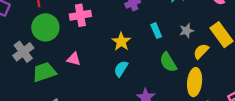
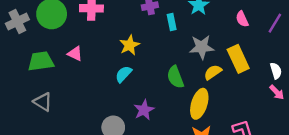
cyan rectangle: (156, 31) -> (172, 22), moved
gray star: (187, 31) -> (202, 47), size x1.5
gray cross: (23, 52) -> (17, 21), moved

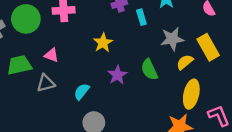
cyan semicircle: (124, 74) -> (82, 92), moved
gray triangle: (43, 102) -> (46, 83), moved, turned -42
yellow ellipse: (199, 104) -> (191, 94), moved
purple star: (144, 110) -> (117, 75), moved

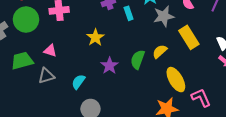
gray star: (172, 39) -> (164, 16), moved
yellow semicircle: (185, 62) -> (160, 51), moved
green semicircle: (149, 70) -> (138, 60), turned 48
yellow ellipse: (191, 94) -> (176, 80), turned -40

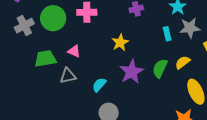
cyan rectangle: (129, 13) -> (167, 34), moved
purple star: (110, 66) -> (132, 72), size x1.4

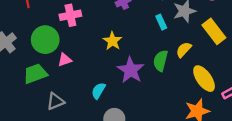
green circle: (53, 18) -> (45, 40), moved
pink triangle: (74, 51) -> (65, 60), turned -32
gray triangle: (68, 76) -> (55, 101), moved

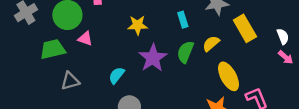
cyan rectangle: (161, 22) -> (183, 20), moved
yellow star: (112, 41) -> (138, 25), turned 30
pink triangle: (65, 60) -> (85, 39), turned 32

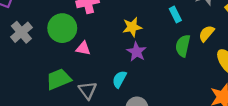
green trapezoid: (53, 49) -> (59, 79), moved
purple star: (153, 58) -> (137, 52), moved, size x0.7
gray triangle: (70, 81) -> (88, 90), moved, turned -42

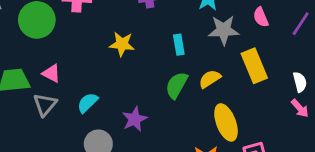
pink triangle: (83, 48) -> (51, 73), moved
purple star: (137, 52) -> (135, 119), moved

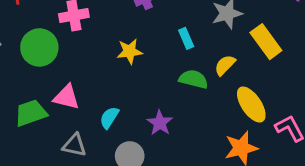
pink triangle: (51, 73) -> (67, 97), size x1.4
green semicircle: (177, 85) -> (193, 79), turned 88
gray triangle: (45, 104) -> (74, 145), moved, turned -45

